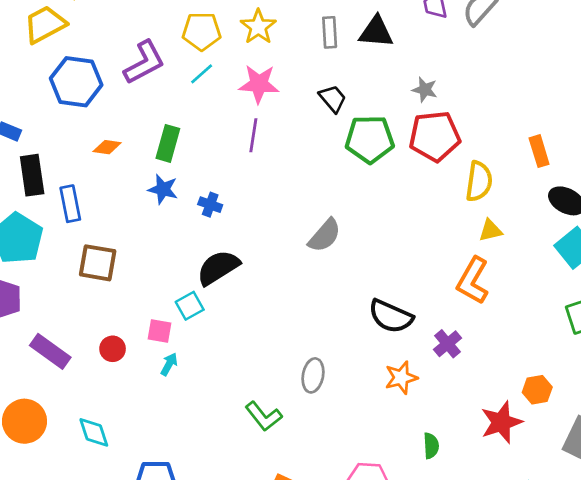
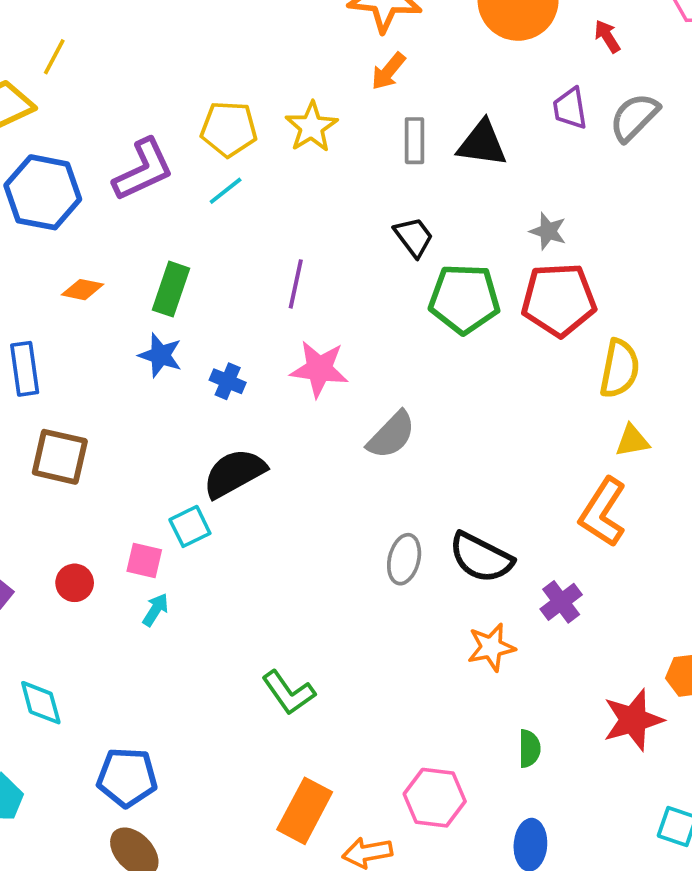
pink star: (259, 84) -> (319, 369), moved
gray ellipse: (313, 375) -> (404, 559), moved

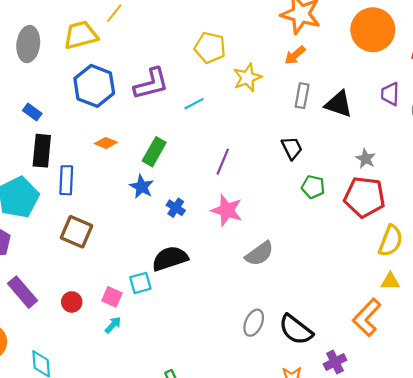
yellow pentagon: (229, 129) -> (210, 48), moved
green pentagon: (464, 299) -> (313, 187), size x0.6

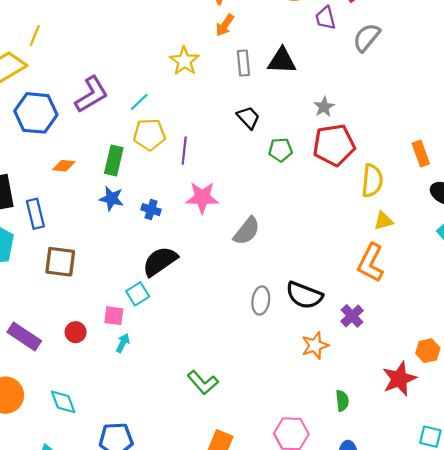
yellow pentagon: (210, 48) -> (149, 135), moved
purple trapezoid: (390, 94) -> (326, 18), moved
gray star: (366, 159) -> (324, 107), turned 30

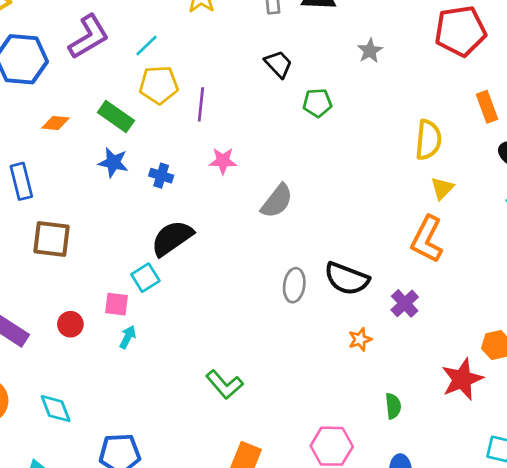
red pentagon: (334, 145) -> (460, 31), moved
green rectangle: (114, 161) -> (116, 117), turned -68
pink star: (202, 197) -> (223, 161), size x0.7
yellow triangle: (383, 221) -> (442, 188), turned -30
orange star: (315, 346) -> (360, 339), size x0.7

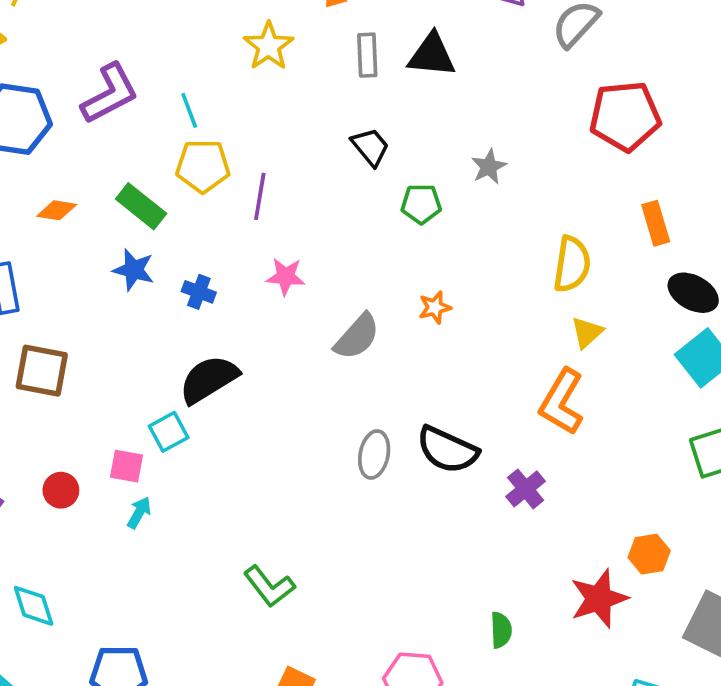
cyan line: (146, 45) -> (189, 110), turned -70
gray star: (370, 51) -> (489, 167), moved
orange star: (360, 339) -> (435, 307), moved

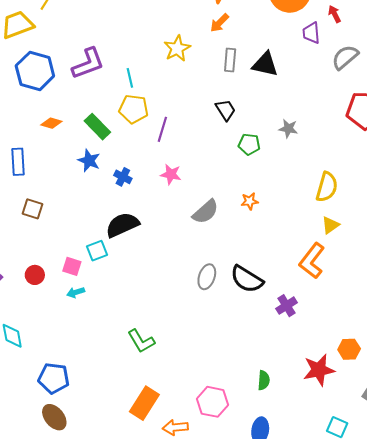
gray star: (489, 167) -> (288, 129), turned 30
brown square: (42, 371) -> (33, 209), size x0.7
cyan arrow: (139, 513) -> (76, 292), turned -144

